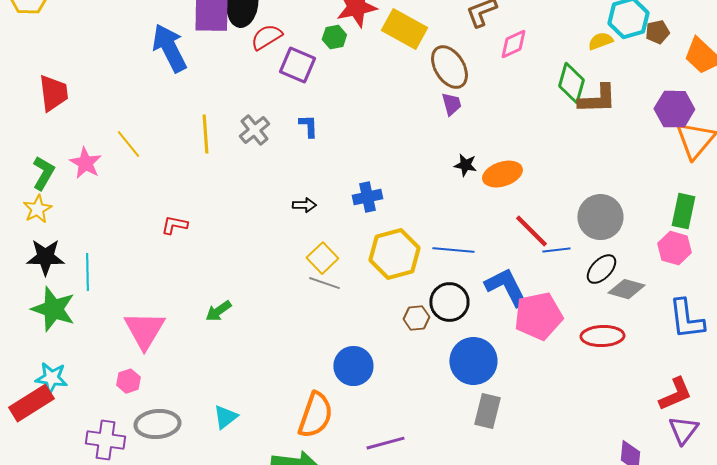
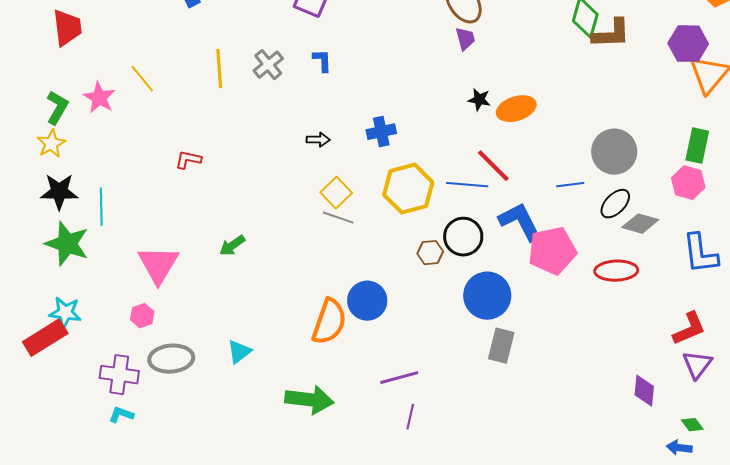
red line: (531, 231) -> (493, 166), moved
orange semicircle: (315, 415) -> (329, 322), moved

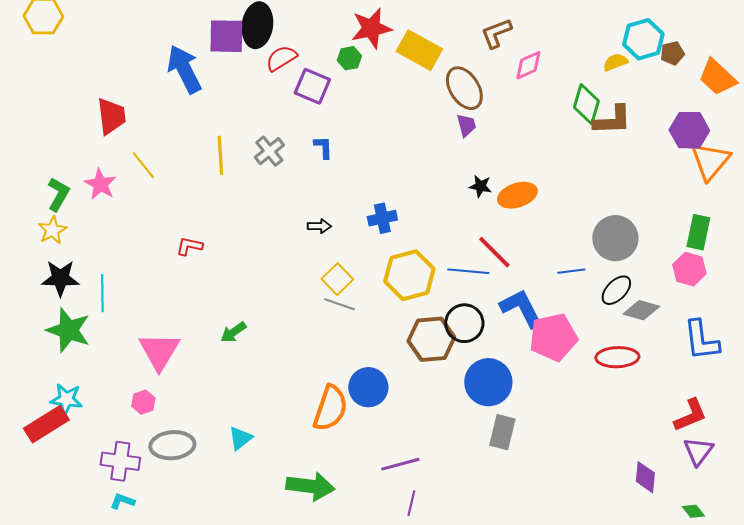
red trapezoid: (67, 28) -> (111, 116), moved
brown hexagon: (430, 253) -> (431, 339), size x1.8

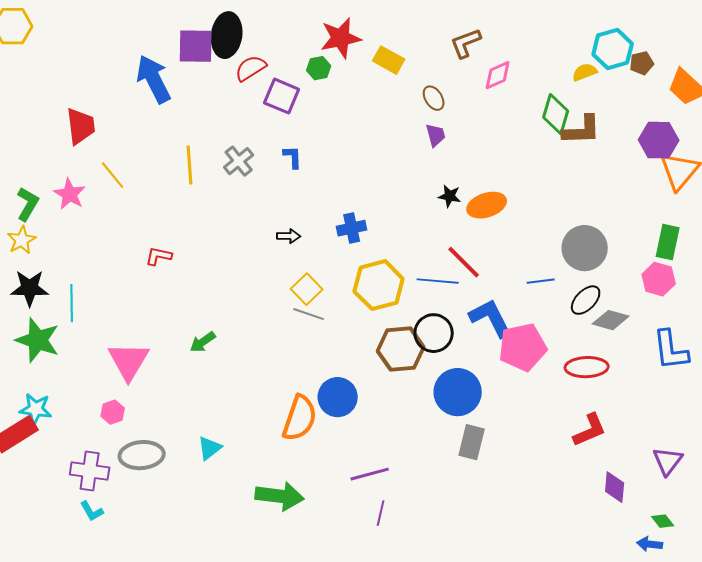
yellow rectangle: (419, 50) -> (389, 60), size x0.7
brown ellipse: (464, 88) -> (434, 98), size x0.6
red L-shape: (690, 415) -> (590, 430), moved
cyan L-shape: (122, 501) -> (92, 511), turned -140

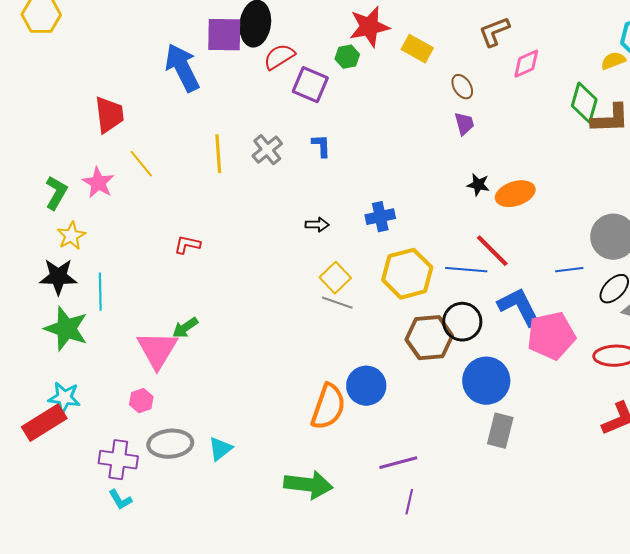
yellow star: (22, 240) -> (71, 236), moved
green arrow: (203, 342) -> (185, 328), moved
cyan triangle: (210, 448) -> (220, 449), moved

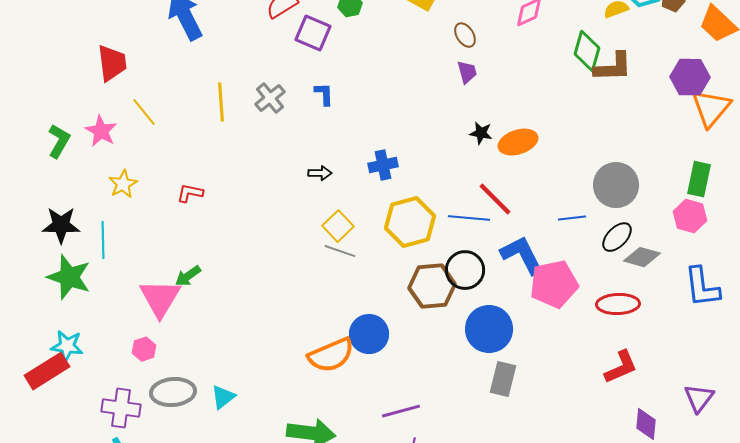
yellow star: (71, 236) -> (123, 184), moved
orange semicircle: (328, 407) -> (331, 355), turned 48

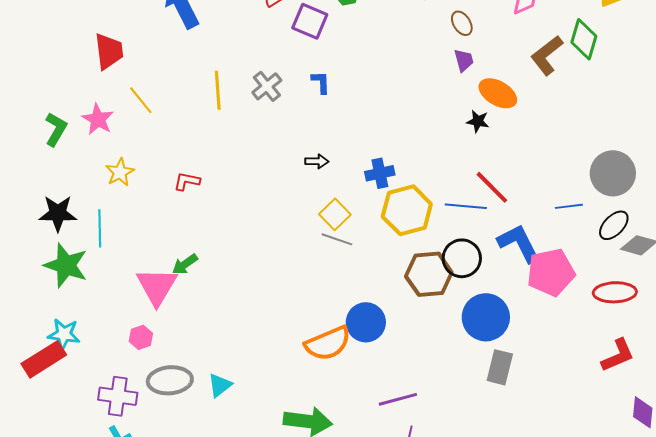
brown L-shape: (613, 67) -> (547, 55), moved, turned 144
orange ellipse: (518, 142) -> (498, 93), moved, turned 48
blue cross: (383, 165) -> (380, 173), moved

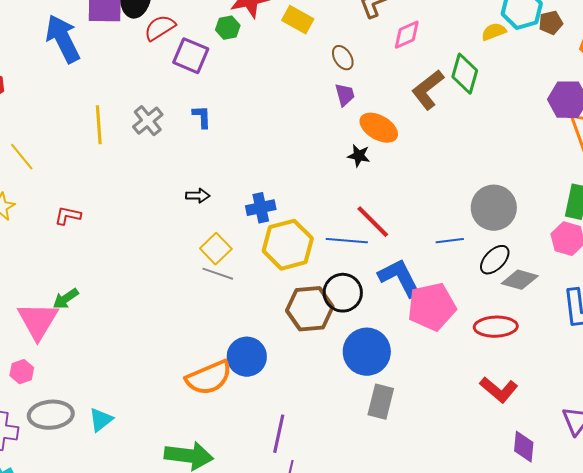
yellow line: (141, 100) -> (22, 157), moved
red L-shape: (618, 355) -> (499, 390), turned 63
purple line: (398, 399) -> (279, 434), turned -63

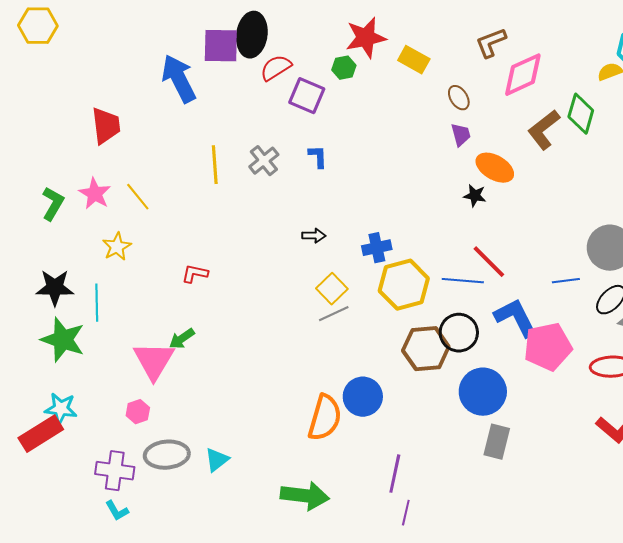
pink diamond: (407, 35) -> (523, 75), size x1.5
red L-shape: (68, 216) -> (195, 274), moved
gray line: (218, 274) -> (334, 314), turned -44
orange semicircle: (209, 378) -> (325, 418), turned -51

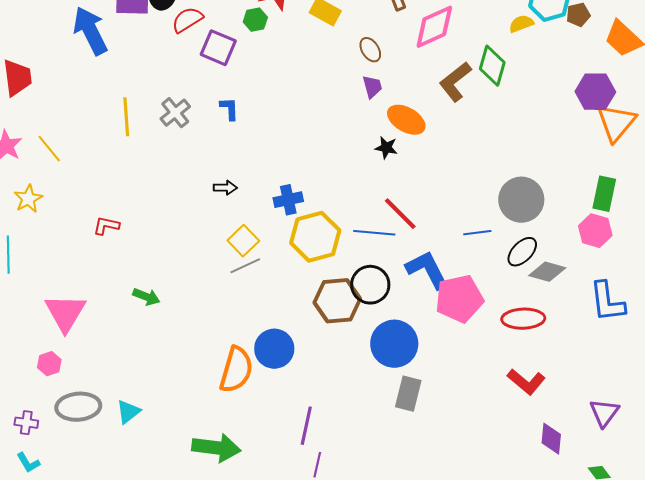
green arrow: (182, 339) -> (146, 297), moved, turned -124
purple cross: (115, 471) -> (26, 423), size x0.6

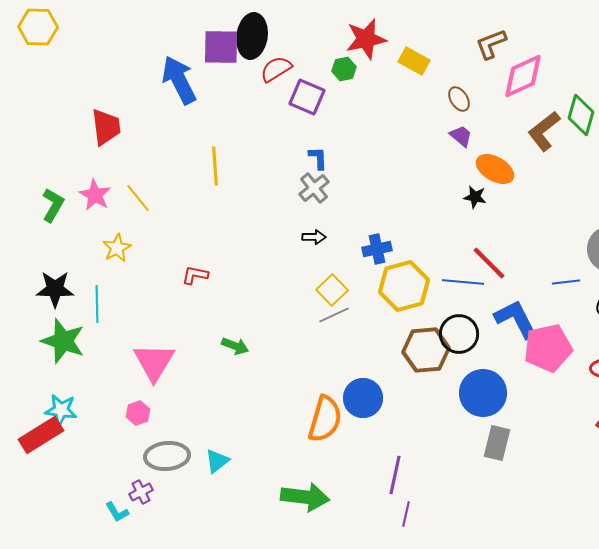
purple trapezoid: (372, 87) -> (461, 136), turned -35
gray cross: (175, 113) -> (314, 188), moved
purple cross: (26, 423) -> (141, 492), moved, turned -35

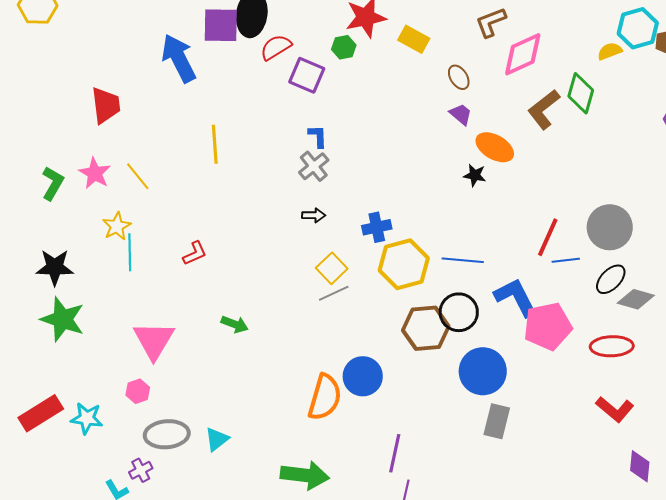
red line: (489, 263) -> (548, 237), moved, turned 69
red L-shape: (195, 275) -> (195, 253), turned 144
cyan line: (97, 304) -> (130, 252), moved
cyan star: (61, 410) -> (87, 418), moved

